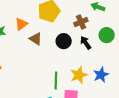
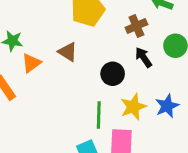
orange triangle: (21, 24) -> (31, 63), moved
black circle: (64, 41) -> (113, 74), moved

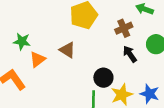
black circle: (113, 74) -> (103, 78), moved
blue star: (167, 106) -> (150, 94), turned -30

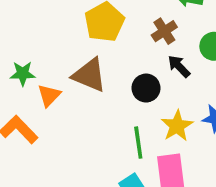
brown triangle: (67, 50) -> (89, 75), size x1.5
black circle: (103, 78) -> (146, 88), moved

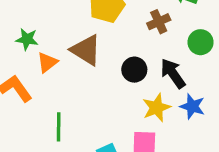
black arrow: (179, 66) -> (173, 74), moved, size x1.4
green line: (138, 143) -> (59, 127), moved

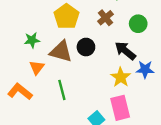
green star: (27, 39) -> (32, 40), moved
black circle: (134, 70) -> (86, 47), moved
green line: (59, 127) -> (62, 90), moved

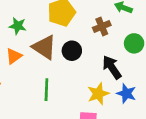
green line: (62, 90) -> (46, 90), moved

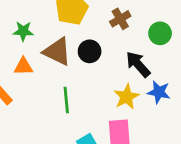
orange triangle: (14, 56) -> (23, 66), turned 42

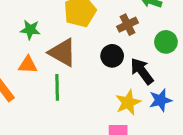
black circle: (90, 51) -> (112, 56), moved
blue star: (159, 92) -> (160, 100), turned -30
green line: (66, 100) -> (57, 87), moved

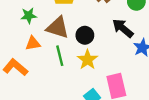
black circle: (112, 56) -> (85, 35), moved
yellow star: (128, 102) -> (87, 60), moved

